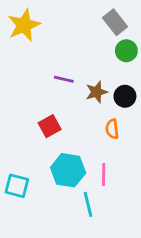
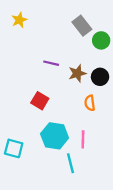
gray rectangle: (115, 22) -> (82, 26), moved
yellow star: (24, 25) -> (19, 20), size x0.6
red square: (50, 126) -> (40, 101), turned -30

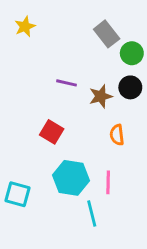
black circle: (100, 77) -> (130, 87), moved

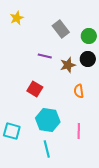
gray rectangle: (107, 34) -> (61, 29), moved
pink line: (108, 182) -> (79, 131), moved
cyan line: (92, 214) -> (47, 149), moved

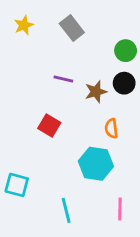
gray rectangle: (61, 29) -> (72, 28), moved
cyan hexagon: (48, 120) -> (96, 164), moved
pink line: (79, 131) -> (120, 209), moved

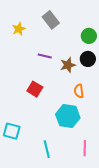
yellow star: (24, 25) -> (19, 29), moved

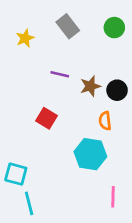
green circle: (89, 36) -> (114, 28), moved
black circle: (88, 59) -> (117, 90), moved
cyan line: (47, 149) -> (29, 203), moved

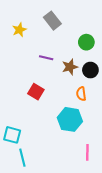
green circle: (114, 28) -> (86, 42), moved

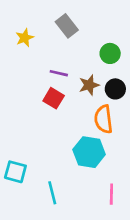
red square: (36, 92) -> (54, 98), moved
orange semicircle: (81, 94) -> (103, 119), size x1.5
cyan line: (22, 158) -> (52, 193), moved

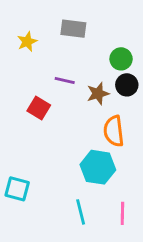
gray rectangle: (67, 26) -> (73, 29), turned -45
black circle: (115, 89) -> (127, 85), moved
red square: (54, 98) -> (39, 108), moved
cyan line: (52, 193) -> (81, 212), moved

